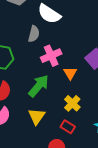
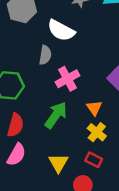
orange triangle: (70, 73) -> (94, 108), moved
yellow triangle: (37, 116) -> (58, 163), moved

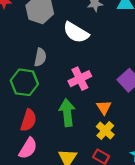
gray semicircle: (45, 55) -> (40, 57), moved
green arrow: (56, 115) -> (67, 113), turned -44

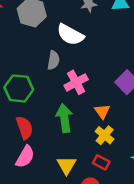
gray semicircle: (40, 57) -> (53, 60), moved
red semicircle: (28, 120) -> (25, 128), turned -35

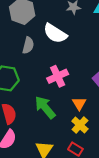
gray semicircle: (53, 60) -> (28, 45), moved
green arrow: (64, 118) -> (45, 107), turned -35

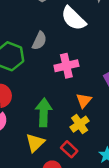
gray semicircle: (28, 45) -> (39, 41), moved
green arrow: (45, 107) -> (44, 112), moved, turned 30

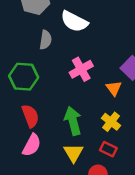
gray semicircle: (39, 41) -> (46, 40), moved
orange triangle: (84, 100) -> (114, 88), moved

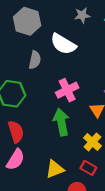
green arrow: (73, 121) -> (61, 122), moved
yellow triangle: (73, 153) -> (55, 169), turned 36

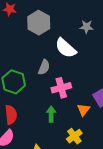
gray semicircle: (35, 60) -> (44, 67), moved
green arrow: (61, 122) -> (51, 114), size x0.7

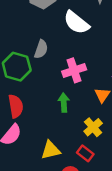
gray semicircle: (44, 67) -> (41, 49), moved

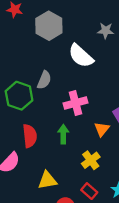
red semicircle: (16, 106) -> (30, 136), moved
red rectangle: (85, 153) -> (89, 191), moved

